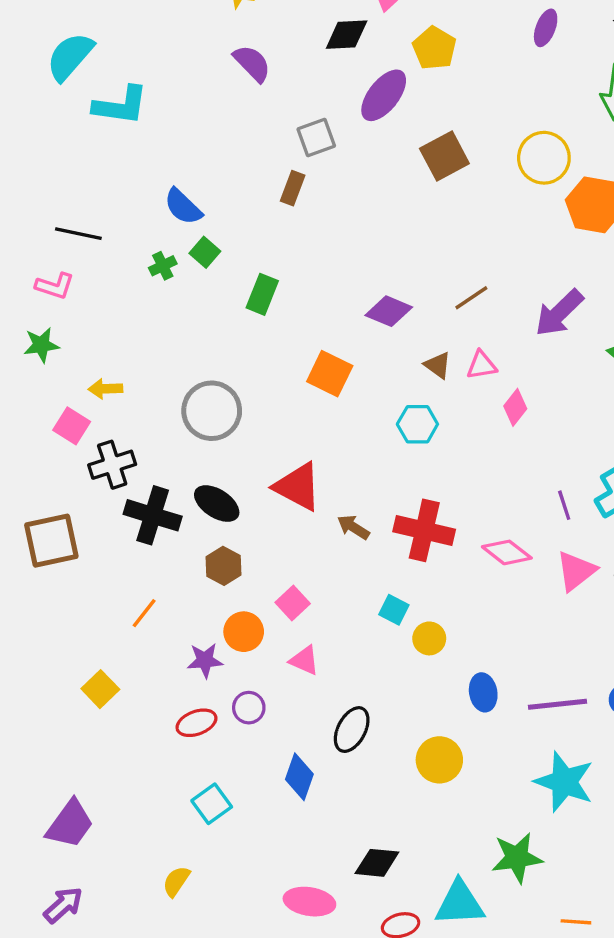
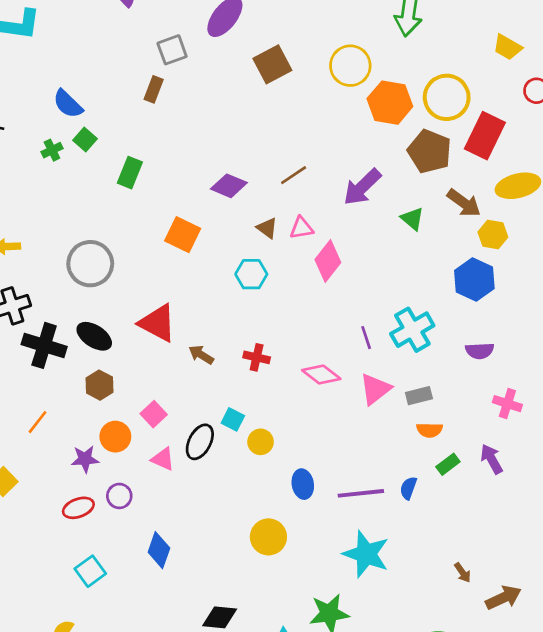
pink diamond: (515, 407) -> (328, 261), size x1.4
red cross: (424, 530) -> (257, 357), size x0.6
black ellipse: (352, 730) -> (200, 442), moved

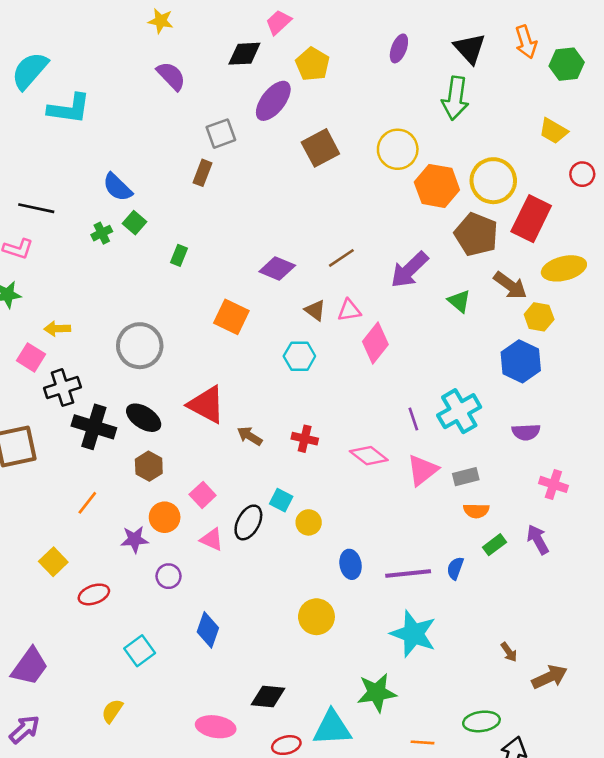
green rectangle: (130, 173) -> (179, 255), size x0.7
red ellipse: (78, 508) -> (94, 594), moved

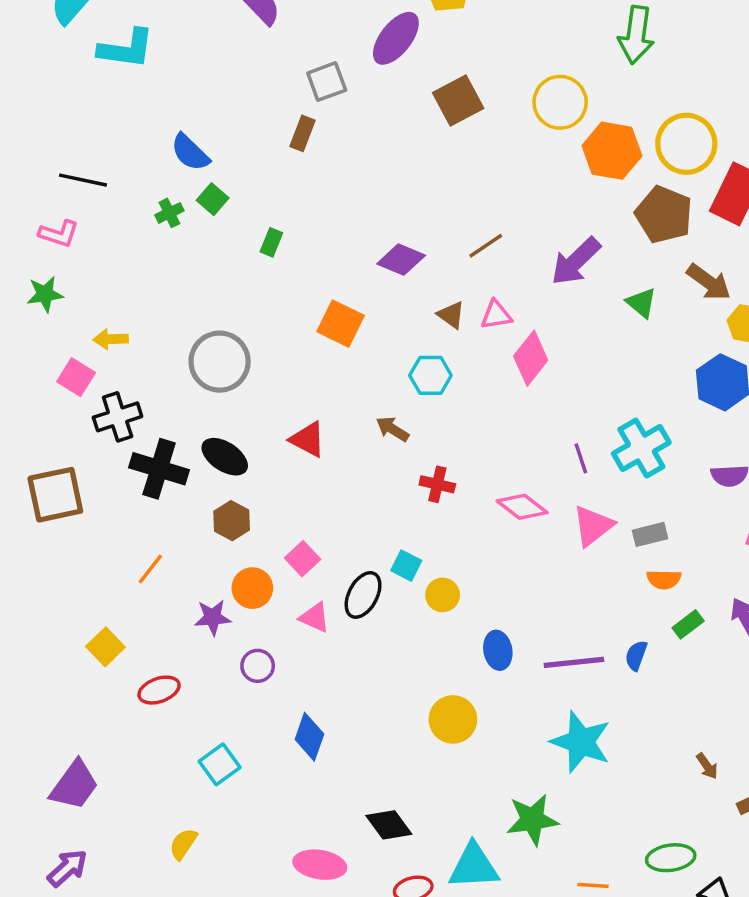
red triangle: (206, 405) -> (308, 439), size x0.7
brown arrow: (250, 436) -> (392, 429), moved
black diamond: (268, 697) -> (389, 825), turned 48

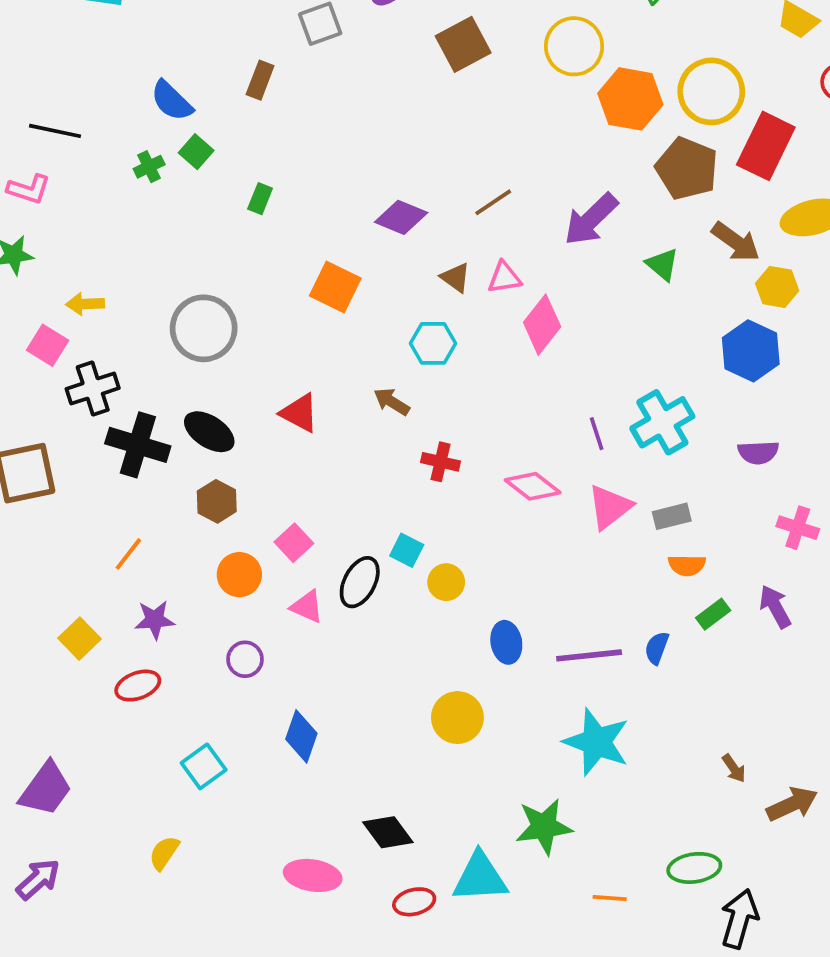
brown rectangle: (303, 133) -> (260, 80), moved
purple star: (213, 617) -> (155, 620), moved

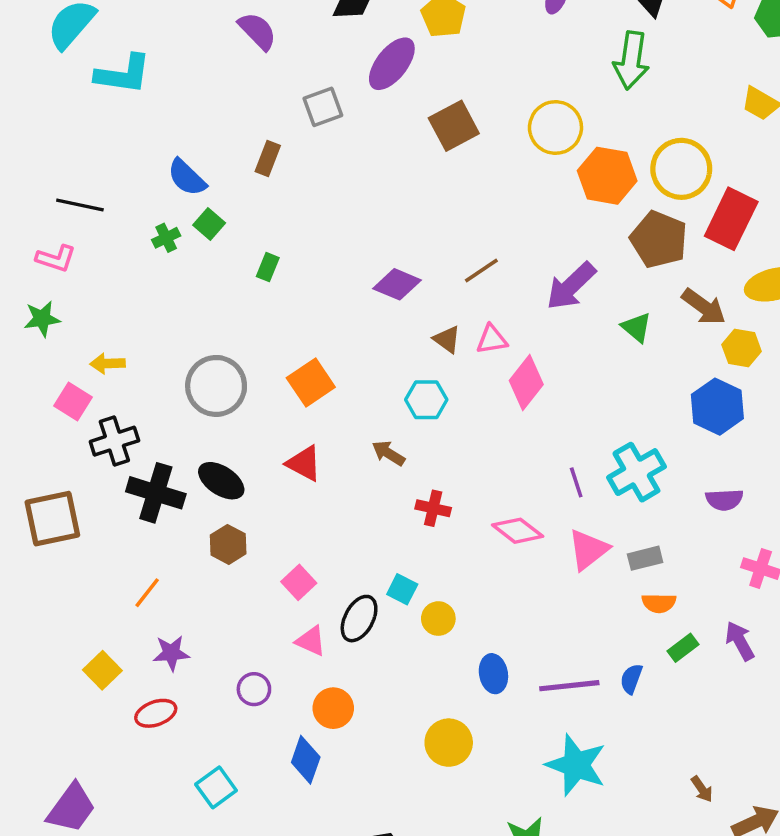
orange square: (335, 287) -> (311, 382), moved, turned 30
orange circle: (239, 575) -> (333, 708), moved

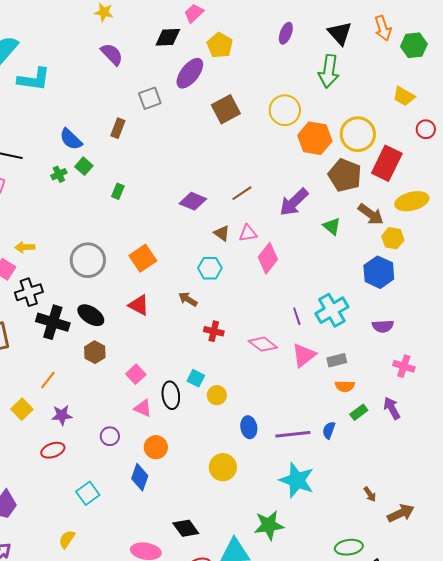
black ellipse: (359, 619) -> (171, 395), turned -36
yellow square: (102, 670) -> (22, 409), moved

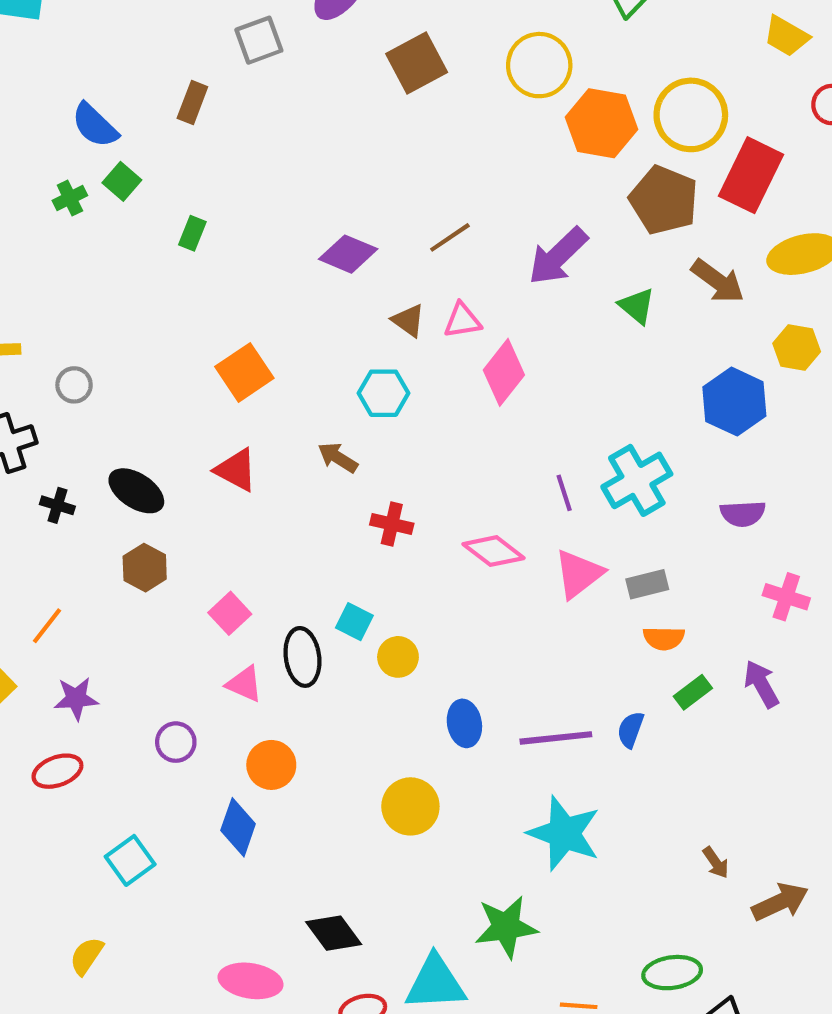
yellow hexagon: (393, 238) -> (797, 348), moved
gray circle: (88, 260) -> (74, 385), moved, size x0.5
black cross: (53, 322) -> (57, 505), size x0.5

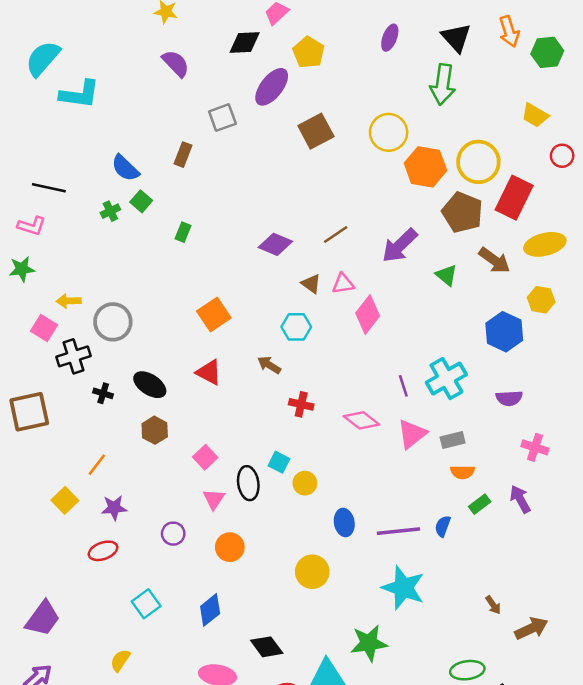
gray circle: (74, 385) -> (113, 322), size x1.8
pink triangle: (244, 684) -> (214, 499), turned 40
blue diamond: (238, 827) -> (210, 610), moved, turned 32

